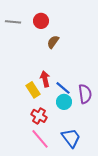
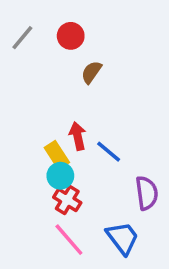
gray line: (13, 22) -> (22, 38), turned -56
purple semicircle: (85, 94) -> (147, 193), moved
cyan circle: (64, 102) -> (60, 176), moved

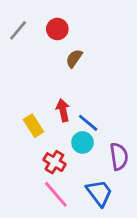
yellow rectangle: (57, 155) -> (33, 126), moved
cyan circle: (60, 176) -> (83, 142), moved

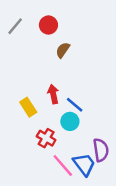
purple semicircle: (119, 156) -> (101, 150), moved
pink line: (56, 194) -> (63, 165), moved

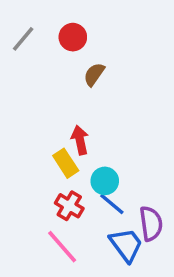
blue line: (75, 105) -> (112, 204), moved
yellow rectangle: (28, 107) -> (66, 163), moved
pink line: (63, 165) -> (62, 247), moved

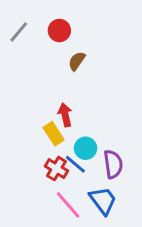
blue line: (112, 204) -> (75, 164), moved
purple semicircle: (151, 224) -> (113, 164), moved
pink line: (62, 247) -> (68, 205), moved

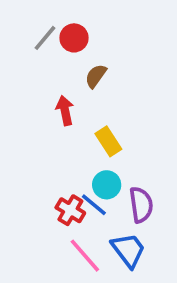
gray line: (19, 32) -> (45, 38), moved
red arrow: (65, 115) -> (65, 110), moved
yellow rectangle: (54, 134) -> (108, 141), moved

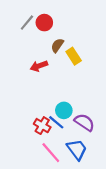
red arrow: (65, 110) -> (39, 66), turned -98
yellow rectangle: (108, 141) -> (74, 56), moved
purple semicircle: (141, 205) -> (84, 122), turned -48

